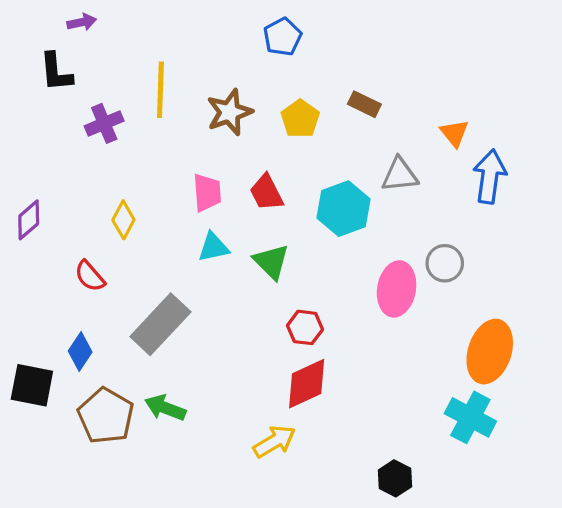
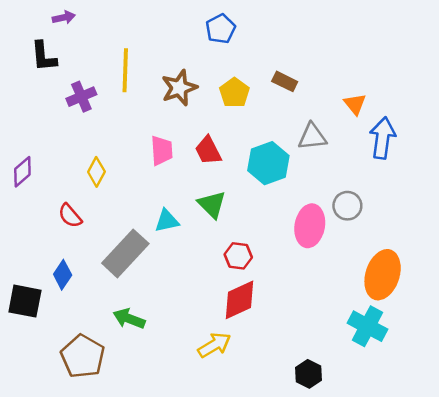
cyan triangle: (213, 247) -> (167, 221), moved
brown pentagon: (106, 416) -> (83, 356), moved

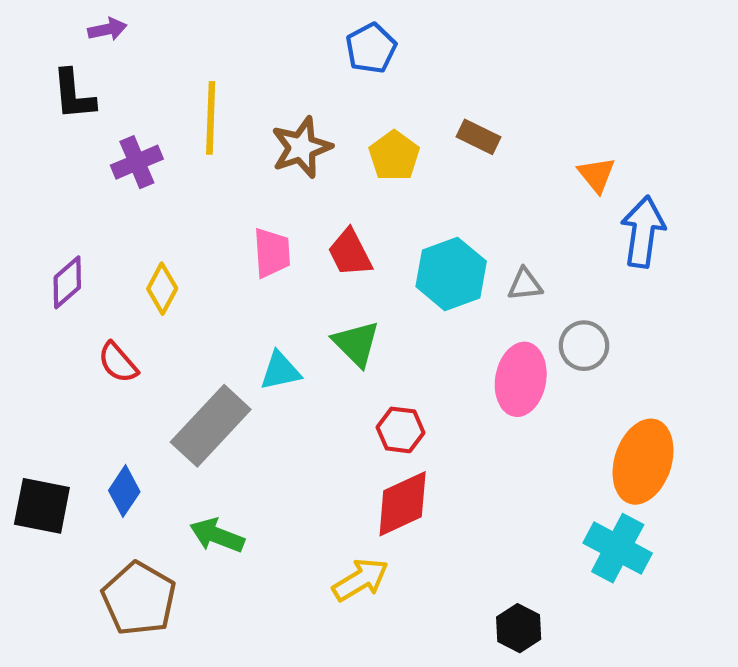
gray triangle: (312, 137) -> (525, 284), moved, size x0.7
purple diamond: (22, 172) -> (67, 282), moved
blue diamond: (63, 275) -> (124, 491), moved

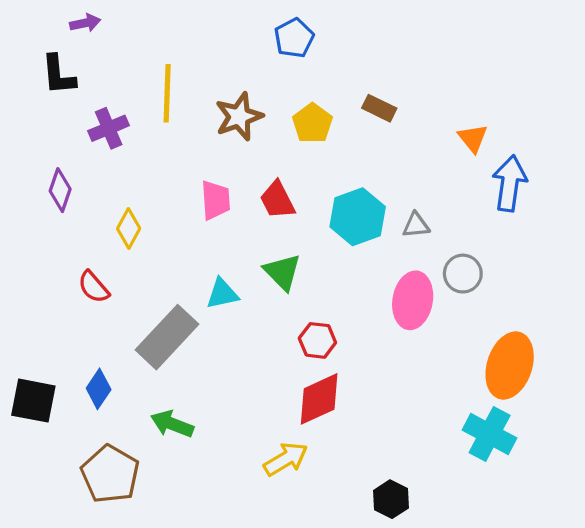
purple diamond: (67, 282) -> (60, 190), moved, turned -30
black hexagon: (519, 628) -> (391, 499), moved

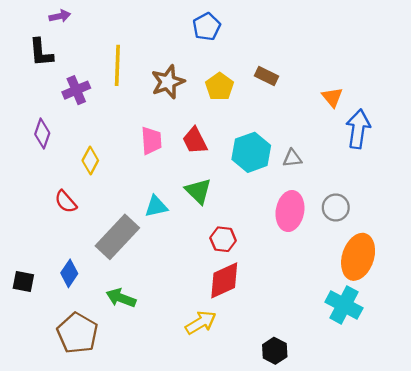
gray circle: (463, 274) -> (336, 208), moved
black square: (33, 401) -> (23, 281), size x0.7

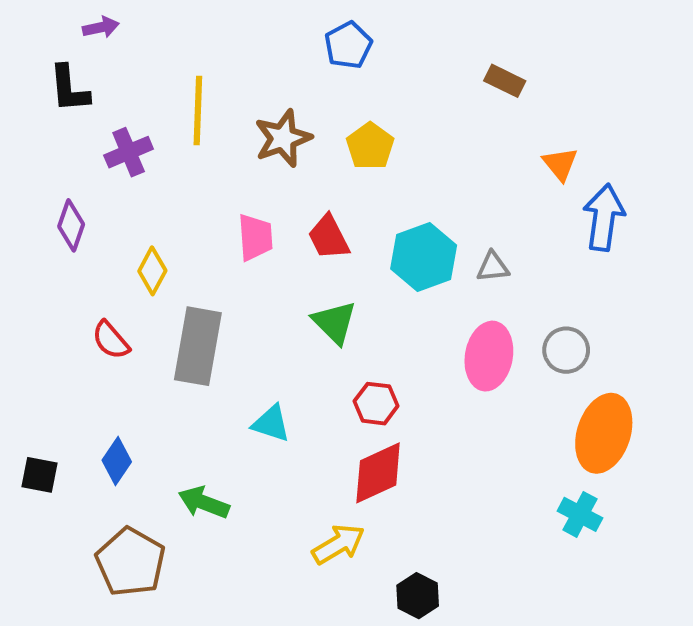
brown rectangle: (266, 76) -> (505, 81), moved
cyan triangle: (156, 206) -> (271, 423), moved, turned 30
gray rectangle: (117, 237) -> (198, 346), moved, turned -33
cyan cross: (344, 305) -> (580, 514), size x0.7
black hexagon: (275, 351) -> (418, 596), moved

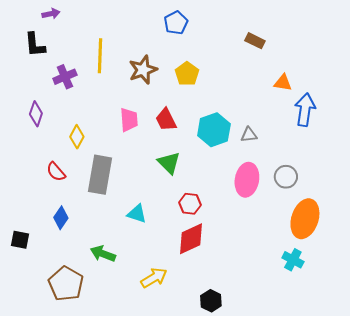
orange triangle: (560, 164) -> (283, 83), turned -42
blue diamond: (117, 461) -> (61, 218), moved
yellow arrow: (338, 544) -> (154, 278), moved

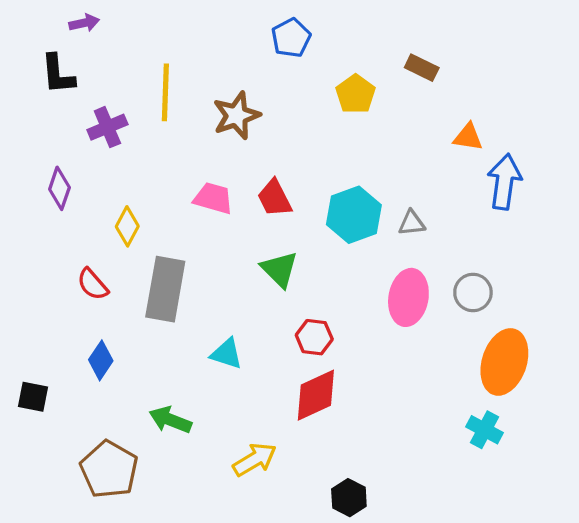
yellow pentagon: (187, 74) -> (356, 94), moved
pink trapezoid: (129, 120) -> (213, 198), turned -70

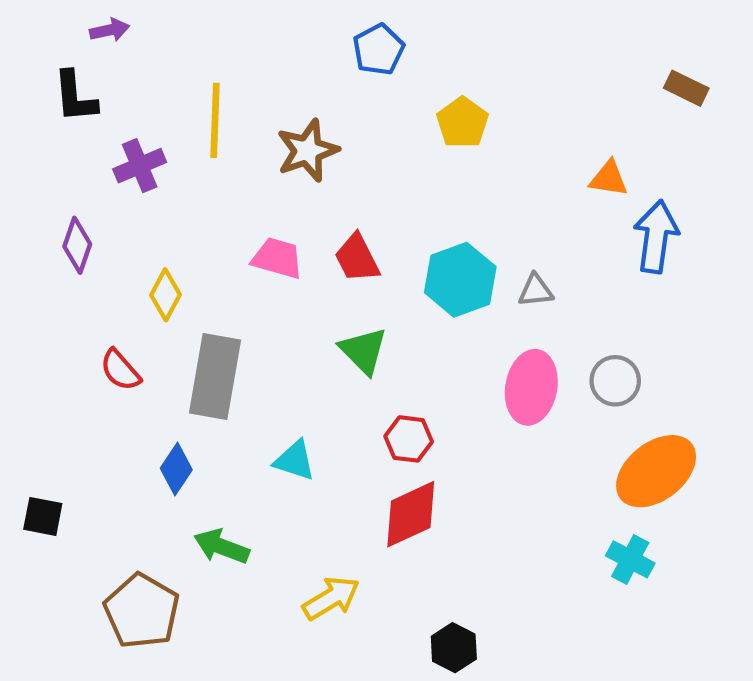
brown rectangle: (422, 68) -> (686, 88), moved
blue diamond: (101, 360) -> (176, 469), moved
orange ellipse: (504, 362) -> (656, 471), turned 34

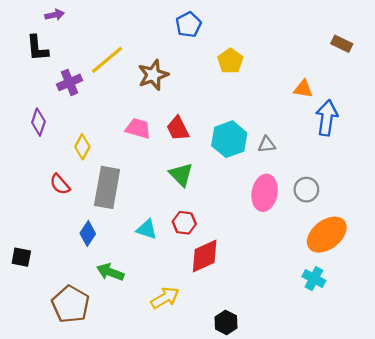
yellow line: (215, 120) -> (107, 60), turned 48
red hexagon: (409, 439) -> (184, 223), moved

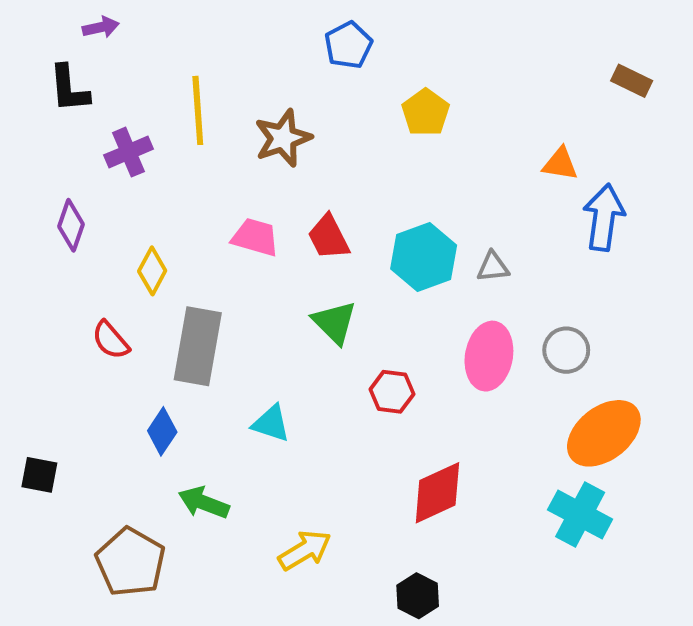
yellow line: (107, 60) -> (198, 110), turned -54
red hexagon: (184, 223) -> (392, 392), moved
red diamond: (205, 256) -> (437, 493), moved
cyan cross: (314, 279) -> (580, 515), size x1.4

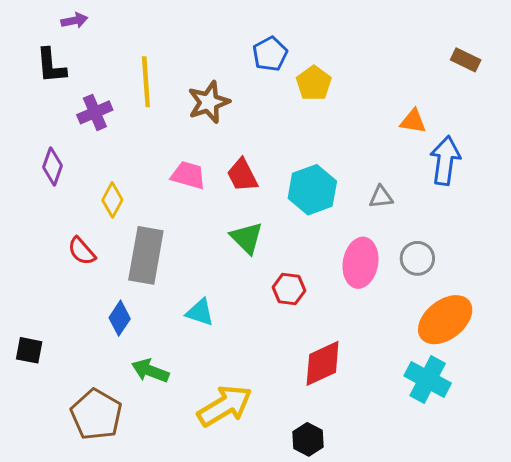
blue pentagon: (348, 45) -> (270, 54), moved
gray triangle: (493, 267) -> (381, 197), moved
yellow arrow: (305, 550) -> (225, 406), size x1.4

